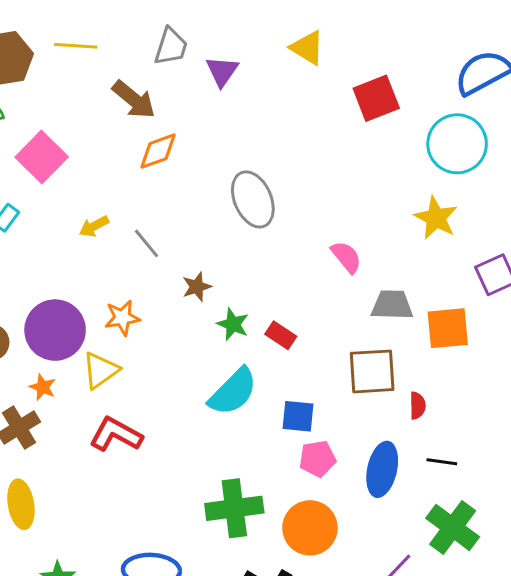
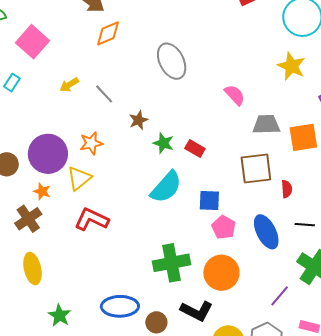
pink pentagon: (317, 459) -> (224, 227), turned -30
blue ellipse: (382, 469) -> (266, 232), turned -36

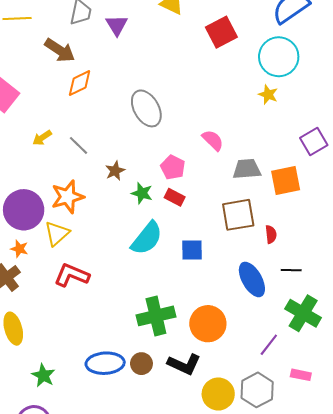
yellow star: (291, 66) -> (268, 95), moved, size x0.7
orange star: (91, 143) -> (68, 197), size x1.4
pink pentagon: (224, 227) -> (173, 167), moved
brown circle: (156, 322) -> (141, 364), moved

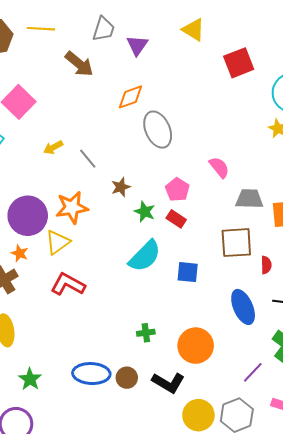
orange diamond: (80, 83) -> (131, 97), moved
green cross: (156, 316) -> (146, 333), size x0.5

